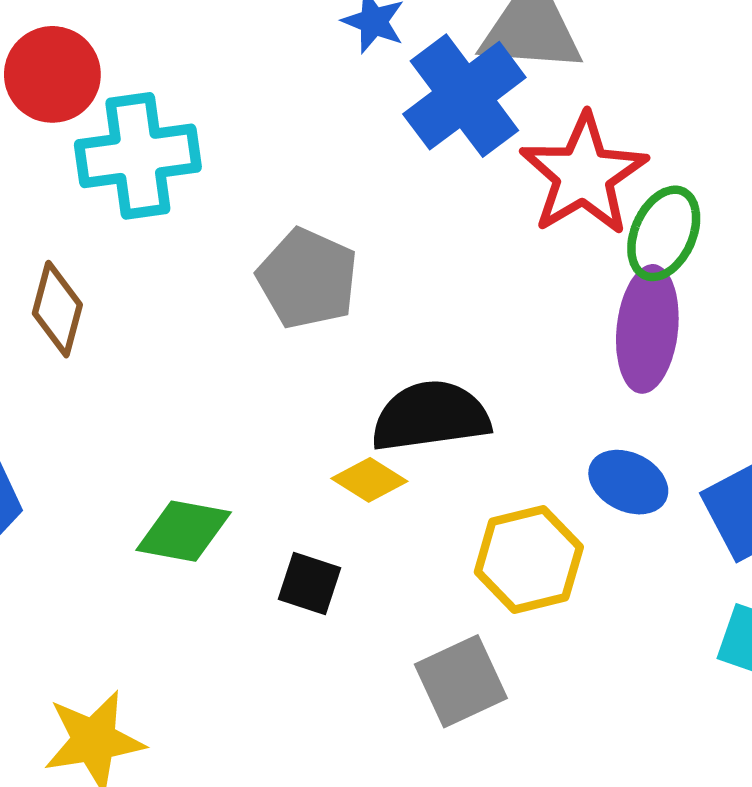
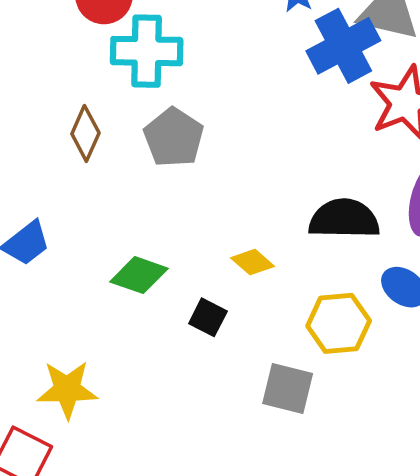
gray pentagon: (308, 279) -> (174, 137), moved
black semicircle: (431, 416) -> (344, 219), moved
gray square: (461, 681) -> (288, 388), turned 30

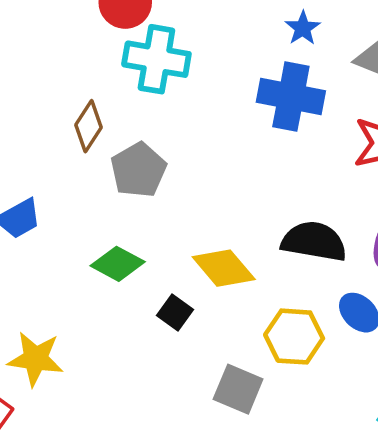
blue cross: (343, 46) -> (291, 97), moved, turned 30
gray pentagon: (174, 137) -> (139, 170), moved
yellow diamond: (252, 262) -> (224, 268), size x1.6

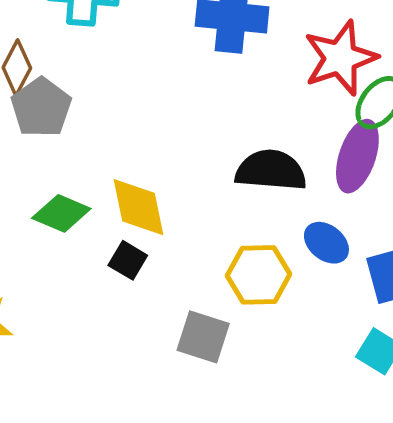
gray pentagon: (139, 170) -> (41, 107), moved
yellow diamond: (224, 268) -> (138, 207), moved, turned 34

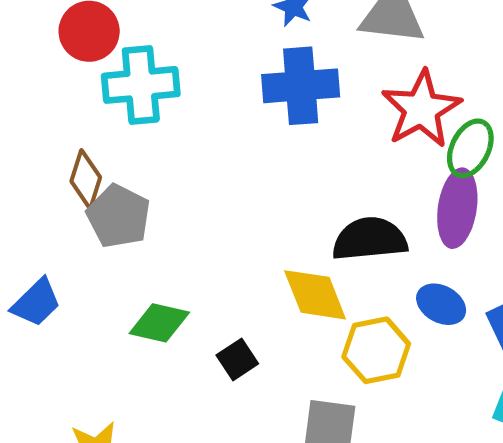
yellow diamond: (138, 207) -> (315, 295), moved
black square: (128, 260) -> (237, 359), turned 36

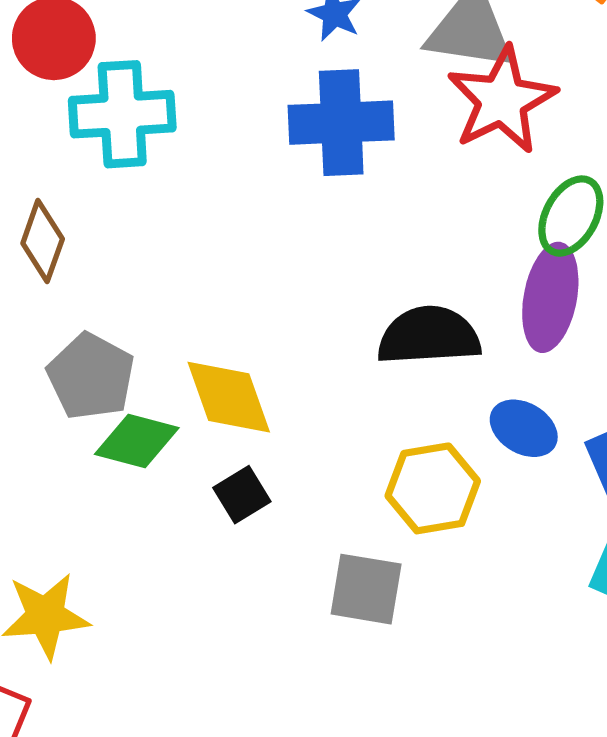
red star: (421, 109) -> (502, 100), moved
gray pentagon: (119, 216) -> (91, 376), moved
yellow diamond: (315, 295) -> (229, 397), moved

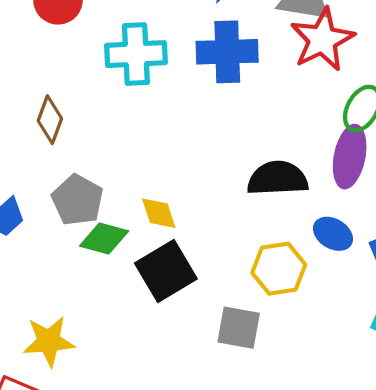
cyan cross: (122, 114) -> (136, 54), moved
yellow diamond: (229, 397) -> (159, 213), size x0.7
black square: (242, 495) -> (166, 271), size x1.8

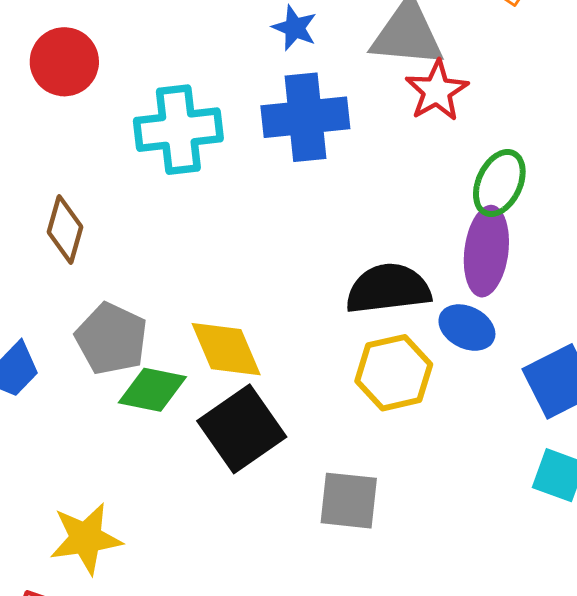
red star: (322, 40) -> (437, 91), size x0.7
yellow diamond: (159, 213) -> (226, 349), size x1.4
blue ellipse: (333, 234) -> (467, 328), moved
yellow hexagon: (279, 269) -> (394, 373), moved

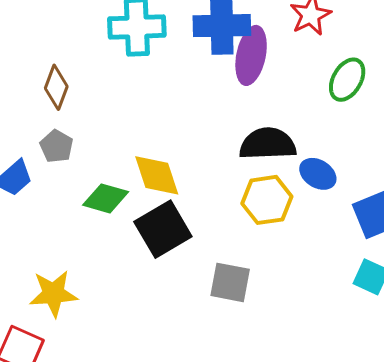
purple ellipse: (486, 251) -> (251, 55), moved
gray pentagon: (111, 339) -> (57, 146), moved, size x0.7

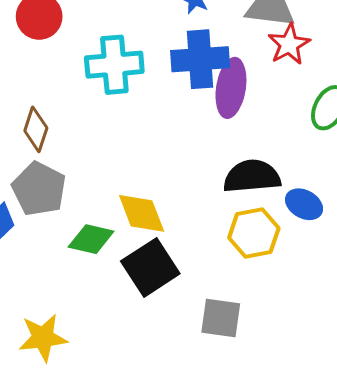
gray pentagon: (57, 146) -> (39, 189), size x1.6

